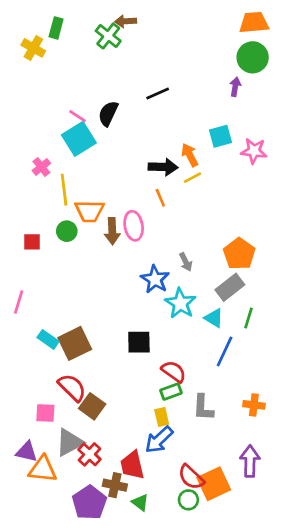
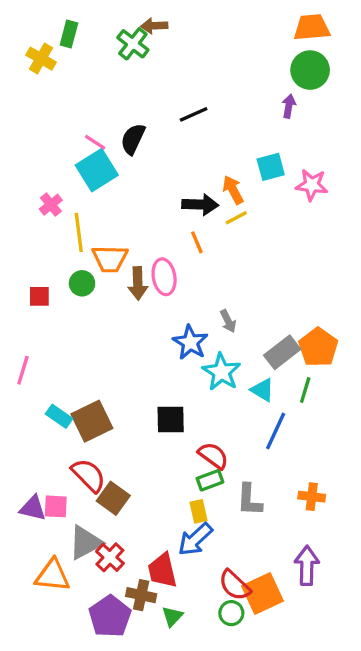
orange pentagon: (239, 254) -> (318, 347), moved
purple triangle: (27, 452) -> (33, 508), moved
green triangle: (140, 503) -> (172, 616), turned 36

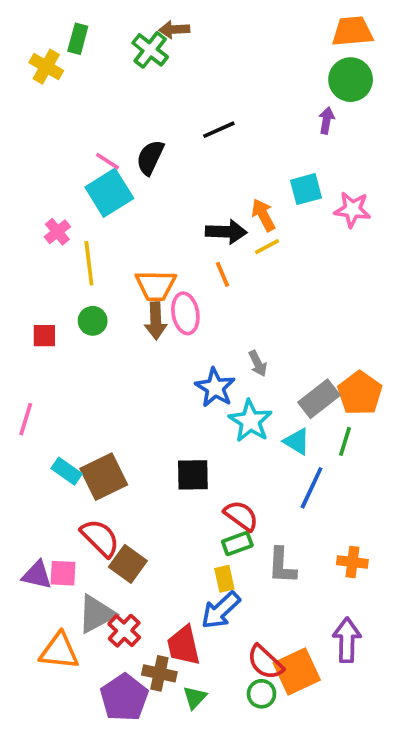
orange trapezoid: (110, 259) -> (156, 286), moved

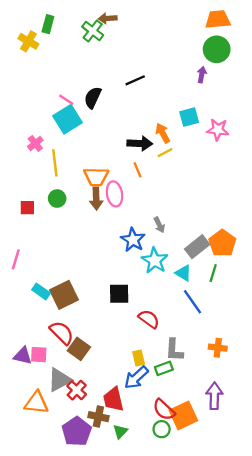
blue line: (312, 488) -> (193, 302), turned -60
green rectangle: (237, 543) -> (164, 368), moved

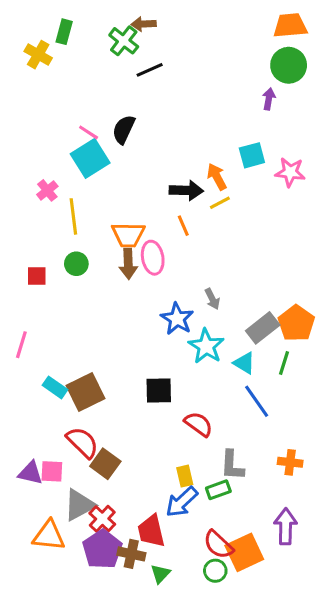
black line: (135, 80) -> (150, 70), moved
purple pentagon: (77, 431) -> (102, 549), moved

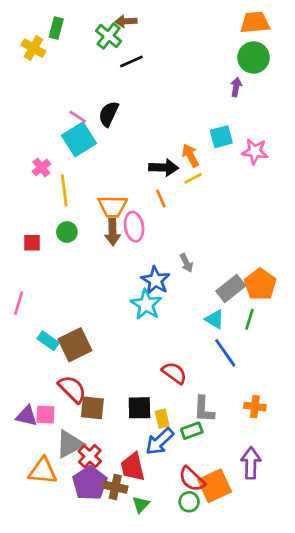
cyan star: (206, 346) -> (146, 304), moved
black square: (159, 390) -> (139, 408), moved
brown square: (105, 464) -> (92, 408), turned -30

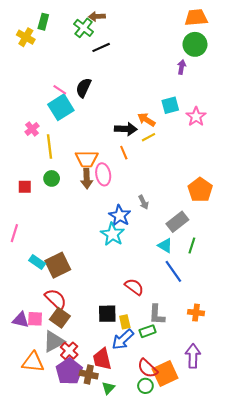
pink star: (255, 151) -> (196, 117), turned 30
orange arrow: (190, 155) -> (146, 120), turned -30
orange pentagon: (260, 284) -> (200, 190), moved
brown square: (92, 408) -> (60, 318), moved, turned 30

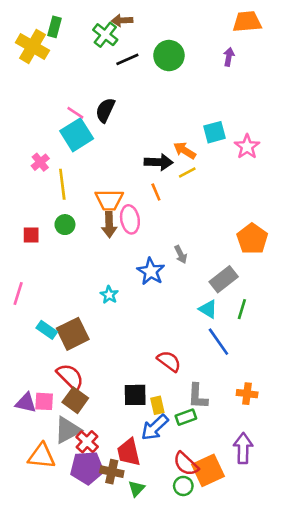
yellow cross: (26, 37) -> (32, 46), size x1.4
green circle: (195, 44) -> (169, 56), moved
purple arrow: (182, 67) -> (229, 57), moved
cyan star: (112, 234) -> (109, 295), moved, size x0.6
purple pentagon: (69, 371) -> (87, 468), turned 30

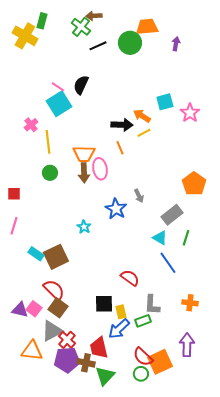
orange trapezoid: (247, 22) -> (147, 27), moved
red square: (31, 235) -> (14, 194), moved
pink square: (44, 401) -> (34, 309), turned 35
green triangle: (136, 489) -> (105, 376), size x1.5

